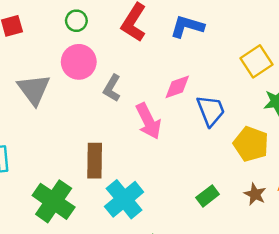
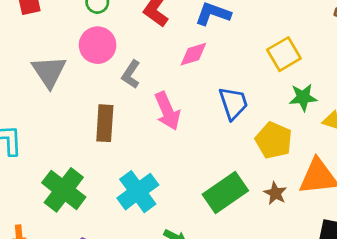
pink diamond: (177, 87) -> (193, 54), moved
brown rectangle: (95, 161) -> (105, 123), moved
green rectangle: (208, 196) -> (225, 193), size x1.8

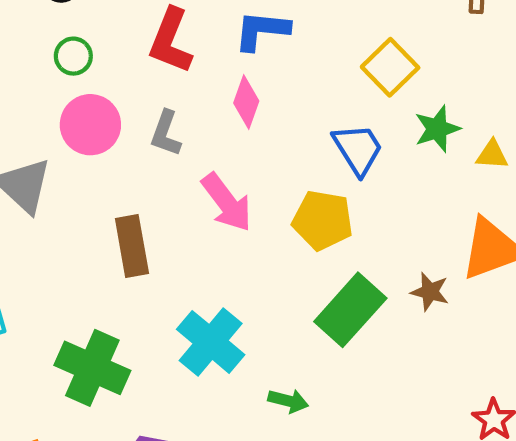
pink diamond: (193, 54) -> (246, 102), turned -40
gray L-shape: (131, 74) -> (166, 133), moved
blue trapezoid: (233, 103) -> (358, 149), moved
yellow pentagon: (274, 140) -> (323, 220), moved

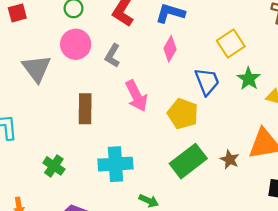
pink diamond: (246, 102) -> (170, 49), moved
green star: (437, 129) -> (249, 79), turned -30
cyan cross: (211, 342) -> (115, 164), turned 36
green cross: (92, 368) -> (54, 166), size x0.6

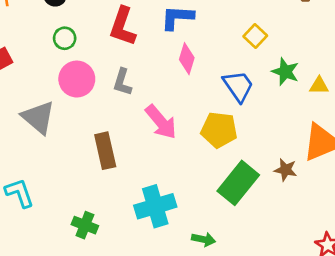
yellow square: (231, 44) -> (255, 36), size x0.7

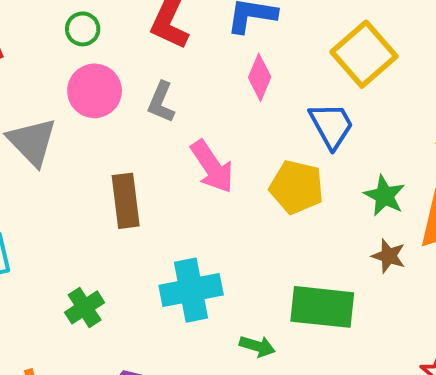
yellow square: (255, 36) -> (364, 54), size x1.8
green star: (285, 72) -> (385, 196), moved
green rectangle: (238, 183) -> (322, 307), moved, turned 51
green cross: (85, 225) -> (85, 307), turned 30

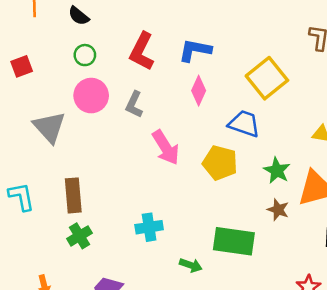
blue trapezoid: (331, 125) -> (244, 124), turned -44
brown rectangle: (126, 201) -> (73, 195), moved
cyan cross: (191, 290) -> (149, 227), size x0.7

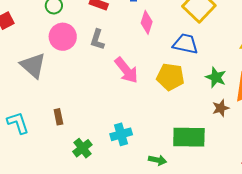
brown rectangle: (73, 195) -> (58, 117), size x0.6
brown star: (278, 210) -> (221, 108), turned -30
green cross: (80, 236) -> (82, 148), moved

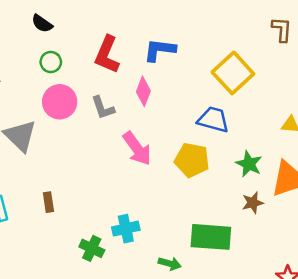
pink diamond: (147, 22) -> (143, 91), moved
gray L-shape: (97, 40) -> (103, 108), turned -40
green cross: (82, 148) -> (92, 248), moved, turned -30

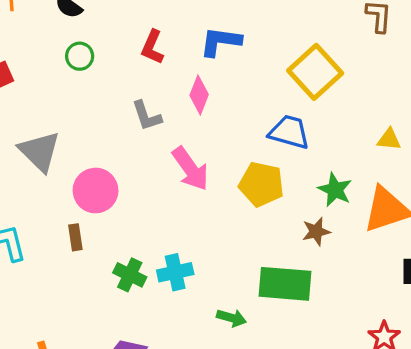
red L-shape: (107, 55) -> (152, 47), size x0.7
pink circle: (60, 102) -> (96, 191), moved
brown star: (253, 203) -> (316, 232), moved
green cross: (92, 248) -> (130, 275), moved

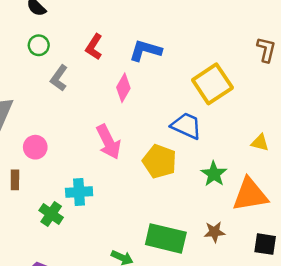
gray L-shape: (147, 116) -> (59, 78), moved, turned 45
pink circle: (96, 191) -> (35, 147), size x0.7
brown star: (316, 232) -> (214, 232), moved
cyan cross: (175, 272) -> (79, 192), moved

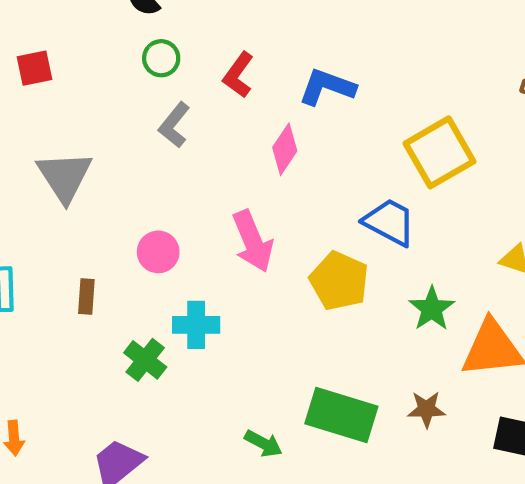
green circle: (39, 45) -> (161, 58), moved
pink circle: (35, 147) -> (158, 252), moved

